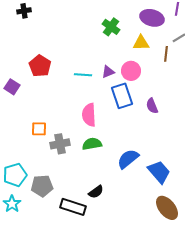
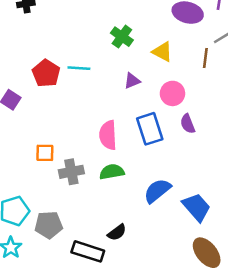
green cross: (111, 27) -> (122, 37), moved
yellow triangle: (141, 43) -> (162, 52), moved, turned 30
pink circle: (131, 71) -> (172, 93), moved
cyan line: (83, 75) -> (79, 68), moved
blue rectangle: (122, 96) -> (150, 129), moved

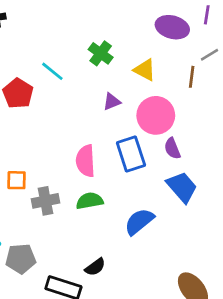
cyan line: (79, 68) -> (52, 71), moved, turned 35
pink circle: (172, 93) -> (156, 115), size x1.4
blue trapezoid: (196, 207) -> (182, 187), moved

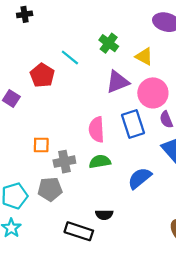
purple triangle: (112, 102) -> (118, 82), size x1.6
gray pentagon: (21, 259) -> (50, 189), moved
black semicircle: (95, 267) -> (104, 215), turned 35

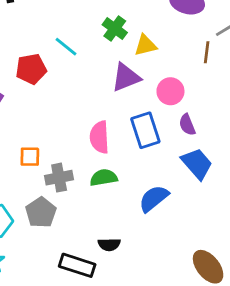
yellow triangle: (144, 56) -> (145, 45), moved, turned -42
red pentagon: (42, 75) -> (31, 69), turned 30
pink circle: (153, 93) -> (170, 91), size x0.7
gray pentagon: (50, 189) -> (41, 212), turned -30

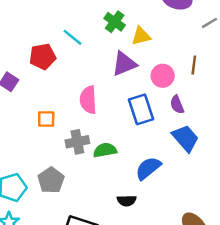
brown line: (207, 52) -> (194, 65), moved
pink semicircle: (99, 137) -> (88, 100), moved
orange square: (30, 157) -> (46, 119), moved
gray cross: (59, 178) -> (77, 142), moved
black semicircle: (109, 244) -> (127, 201), moved

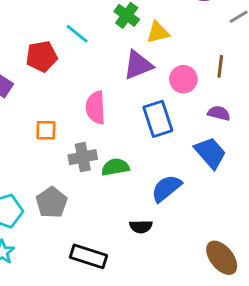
purple semicircle: (177, 105) -> (219, 113), moved, turned 126

